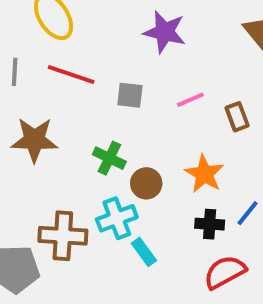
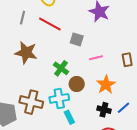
pink line: (190, 100) -> (96, 58), moved

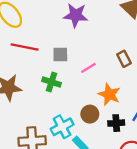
green cross: (61, 68) -> (51, 82), moved
brown circle: (77, 84) -> (90, 114), moved

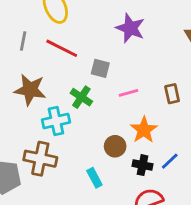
cyan cross: (62, 127) -> (56, 121), moved

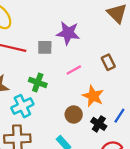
purple star: (130, 28) -> (68, 33), moved
gray square: (100, 68) -> (45, 47), moved
black cross: (143, 165) -> (99, 124), turned 35

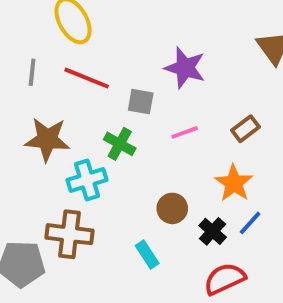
gray square: (45, 47) -> (141, 102), moved
brown rectangle: (108, 62) -> (246, 129), turned 70
orange star: (93, 96) -> (234, 183), moved

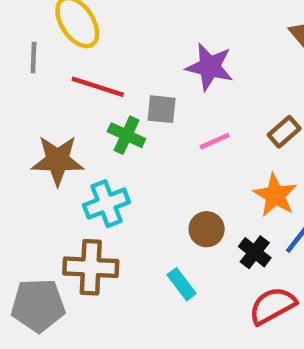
gray line: (32, 72) -> (33, 58), moved
green cross: (120, 144) -> (126, 135), moved

